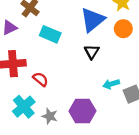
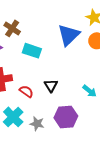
black triangle: (92, 52) -> (51, 86), moved
cyan arrow: (111, 84) -> (90, 91), turned -120

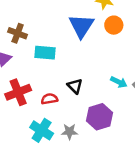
red semicircle: (26, 91) -> (49, 99), turned -32

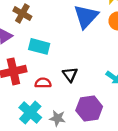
cyan rectangle: (45, 53) -> (39, 46), moved

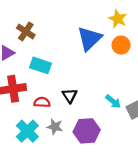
gray star: (57, 118) -> (55, 127), moved

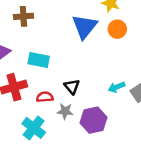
brown cross: (26, 31) -> (23, 16), moved, turned -30
cyan arrow: (113, 102) -> (117, 87), turned 126
gray star: (55, 127) -> (65, 111), moved

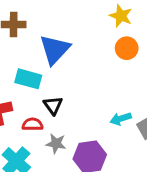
blue triangle: (85, 27) -> (55, 50), moved
black triangle: (72, 87) -> (53, 105), moved

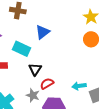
blue triangle: (55, 50) -> (43, 32), size x0.7
red semicircle: (33, 124) -> (47, 84), moved, turned -40

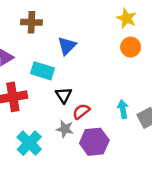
cyan arrow: (79, 86) -> (123, 109), turned 96

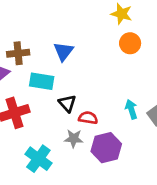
brown cross: (31, 22) -> (18, 53), moved
red semicircle: (81, 111) -> (88, 118), turned 54

